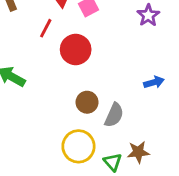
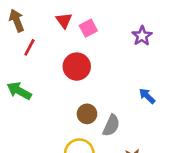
red line: (46, 28) -> (29, 47), moved
blue arrow: (154, 82) -> (147, 96), turned -120

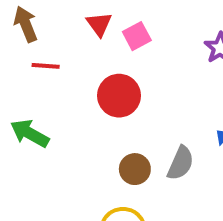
red line: (29, 47) -> (46, 66), turned 66
gray semicircle: (111, 125) -> (181, 163), moved

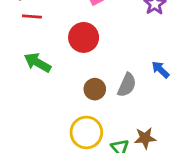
green arrow: (30, 133) -> (37, 63), moved

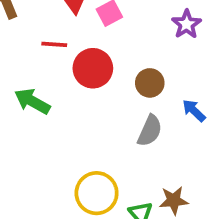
red line: (32, 16) -> (54, 44), moved
brown circle: (95, 89) -> (150, 83), moved

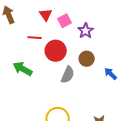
purple star: (186, 24) -> (86, 31), moved
gray semicircle: (150, 131) -> (68, 75), moved

